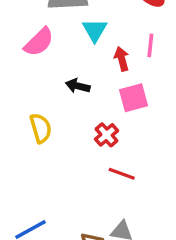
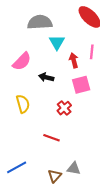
pink semicircle: (39, 42) -> (22, 61), moved
red line: (122, 174) -> (51, 138), moved

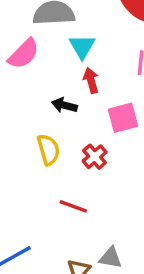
red arrow: (74, 60) -> (91, 80), moved
pink semicircle: (22, 61) -> (24, 54), moved
yellow semicircle: (23, 104) -> (48, 150), moved

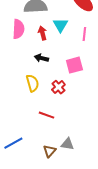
cyan triangle: (82, 47) -> (60, 25), moved
pink semicircle: (24, 54) -> (18, 29), turned -42
red arrow: (91, 80) -> (42, 33), moved

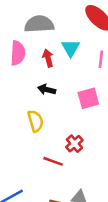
red cross: (58, 87) -> (74, 144), moved

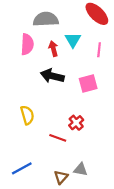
black arrow: (47, 90) -> (52, 76), size x1.5
yellow semicircle: (35, 121) -> (27, 115), moved

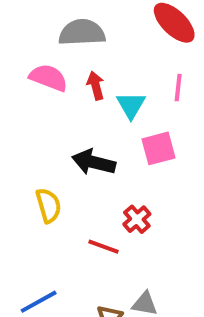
cyan triangle: (73, 40) -> (131, 105), moved
pink semicircle: (27, 44) -> (48, 78), turned -72
black arrow: (52, 76) -> (94, 162), moved

